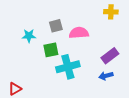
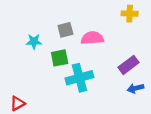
blue arrow: (106, 76) -> (136, 88), moved

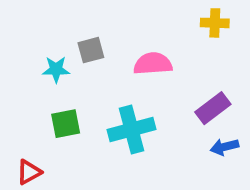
gray square: (65, 30) -> (91, 50), moved
green square: (60, 58) -> (66, 124), moved

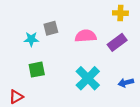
purple rectangle: (213, 108) -> (117, 42), moved
cyan cross: (132, 129) -> (88, 78), moved, turned -30

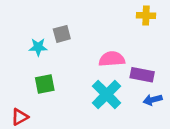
pink semicircle: (86, 36) -> (112, 59), moved
purple rectangle: (117, 42) -> (142, 75), moved, turned 48

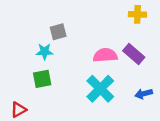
cyan star: (38, 47) -> (45, 52), moved
purple rectangle: (142, 75) -> (134, 54), moved, turned 30

